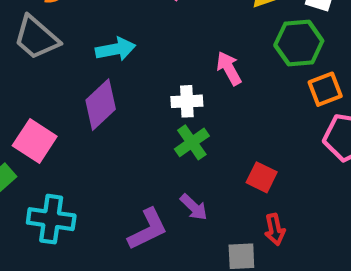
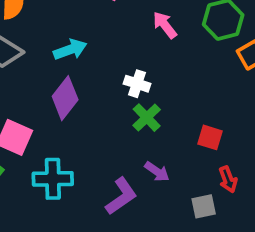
pink arrow: (229, 68) -> (165, 25), moved
white cross: (187, 101) -> (137, 84), turned 30
cyan cross: (51, 219) -> (53, 179), moved

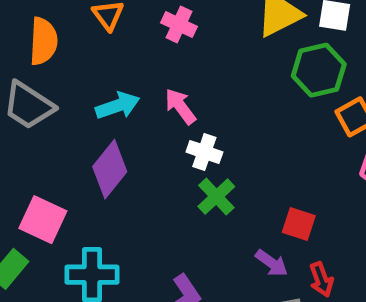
pink arrow: (165, 25) -> (180, 106), moved
purple arrow: (157, 172) -> (272, 263), moved

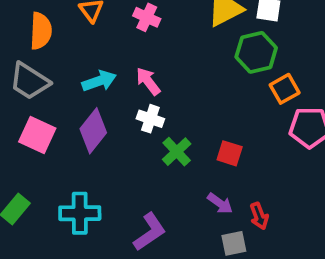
white cross: (204, 152) -> (150, 119), moved
pink square: (43, 220) -> (37, 135), moved
red square: (299, 224) -> (230, 153), moved

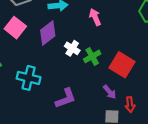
pink arrow: (148, 81) -> (95, 17), moved
white cross: (150, 119) -> (72, 48), moved
red square: (230, 153) -> (122, 65), size x1.6

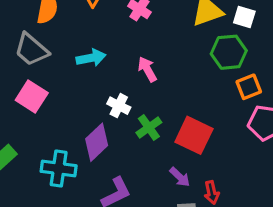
purple diamond: (48, 33) -> (97, 142), moved
white cross: (72, 48) -> (119, 106), moved

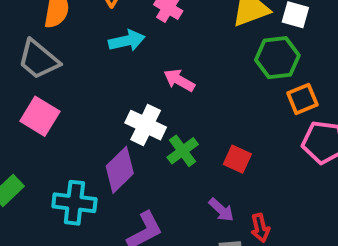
cyan arrow: (91, 58) -> (127, 41), moved
pink arrow: (147, 69) -> (179, 80), turned -30
white cross: (119, 106) -> (146, 125), size x1.4
red square: (194, 135) -> (237, 159), size x0.6

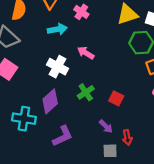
white cross: (146, 125) -> (58, 67), moved

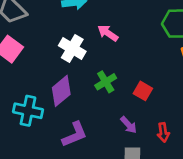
red arrow: (127, 137) -> (163, 132), moved

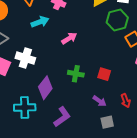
pink arrow: (108, 33) -> (69, 38), turned 126
white cross: (72, 49) -> (25, 58), moved
green cross: (106, 82) -> (76, 74), turned -35

